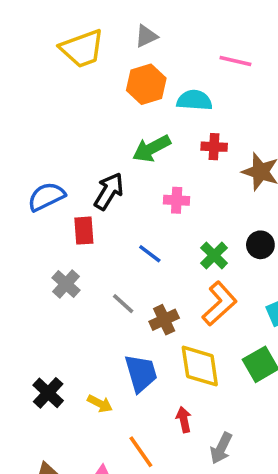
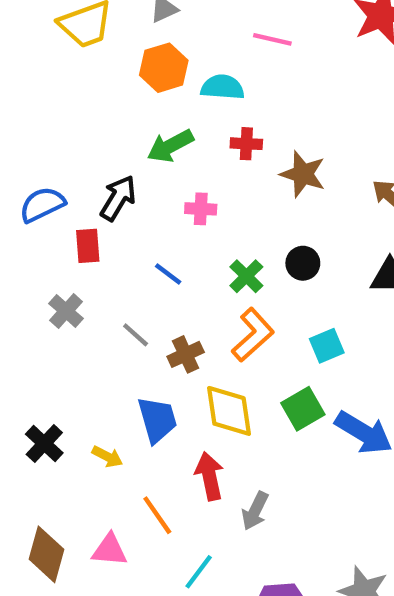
red arrow: (184, 420) -> (209, 476), size x1.5

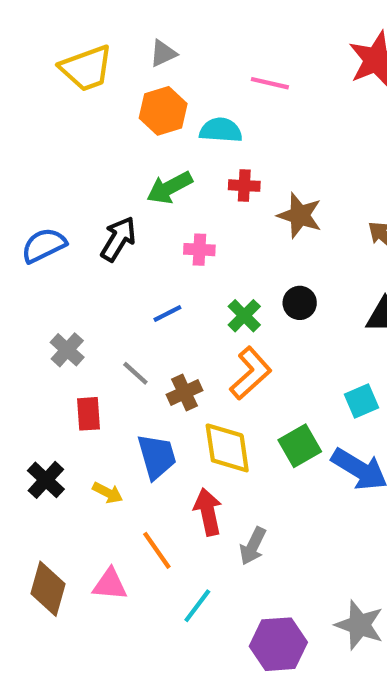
red rectangle: (88, 246) -> (89, 414), moved
blue line: (168, 274) -> (167, 314), turned -64
cyan square: (327, 346) -> (362, 401), moved

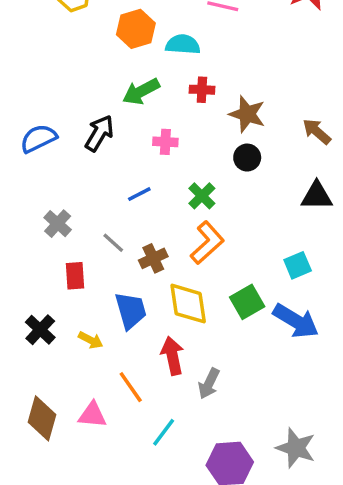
black circle: (300, 303) -> (247, 158), moved

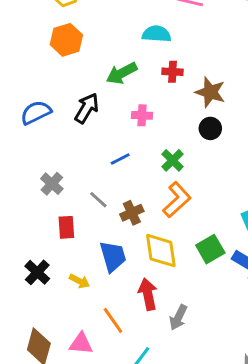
orange hexagon: (136, 29) -> (66, 40), moved

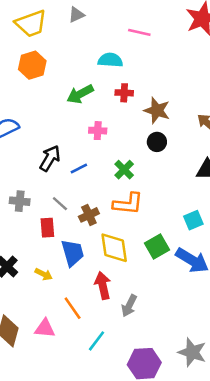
black arrow: (87, 108) -> (50, 158), moved
gray cross: (52, 184) -> (20, 201), moved, turned -36
orange L-shape: (177, 200) -> (128, 204), turned 48
red rectangle: (66, 227) -> (47, 228), moved

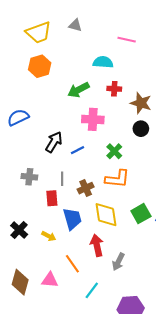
gray triangle: (76, 15) -> (75, 25), turned 40
pink cross: (98, 131) -> (93, 119), size x1.5
gray line: (60, 204) -> (62, 179), turned 48

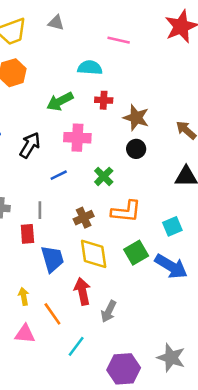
black arrow: (54, 142) -> (30, 145), moved
orange L-shape: (117, 179) -> (126, 211), moved
brown cross: (86, 188) -> (84, 218), moved
yellow arrow: (49, 236) -> (24, 296), moved, turned -128

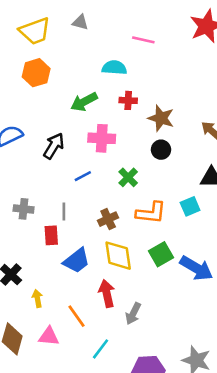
cyan square: (172, 226) -> (190, 206), moved
blue trapezoid: (52, 259) -> (76, 261), turned 68
yellow arrow: (24, 296) -> (37, 298), moved

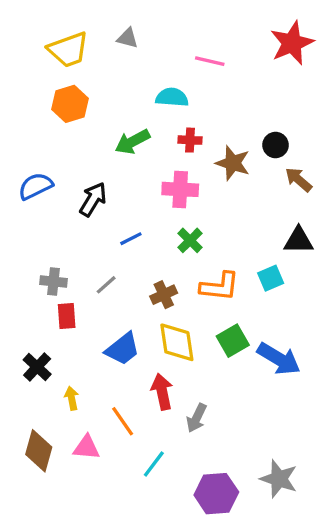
pink cross: (102, 138) -> (180, 189), moved
black circle: (161, 150) -> (276, 145), moved
gray line: (64, 211) -> (106, 285), turned 48
red rectangle: (51, 235) -> (67, 316), moved

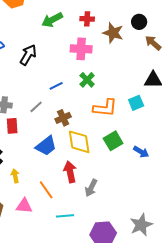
blue line: (131, 239) -> (56, 86), moved
brown cross: (164, 295) -> (63, 118), moved
blue arrow: (279, 359) -> (141, 152), size x0.6
cyan line: (154, 464) -> (65, 216), turned 48
gray star: (279, 479) -> (141, 225), turned 30

